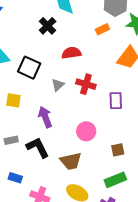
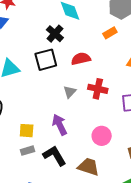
black square: (29, 68) -> (46, 60), moved, turned -35
yellow square: (13, 100) -> (27, 131), moved
brown trapezoid: (71, 161) -> (88, 167), turned -145

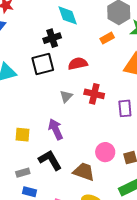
black cross: (55, 34) -> (52, 38), turned 30
pink circle: (102, 136) -> (105, 152), moved
gray rectangle: (28, 151) -> (23, 173), moved

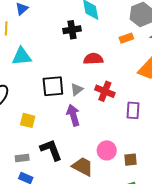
black square: (43, 64) -> (53, 86), moved
purple arrow: (56, 129) -> (73, 115), moved

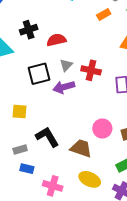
black cross: (72, 30) -> (29, 30), moved
red semicircle: (93, 59) -> (56, 40), moved
gray triangle: (77, 89) -> (66, 65), moved
purple arrow: (73, 115) -> (64, 87), moved, turned -80

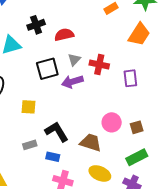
blue rectangle: (27, 169) -> (53, 157), moved

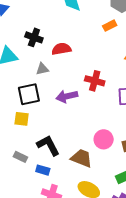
black cross: (36, 25) -> (34, 37), turned 36
gray triangle: (74, 60) -> (42, 69), moved, turned 32
black square: (47, 69) -> (29, 94), moved
gray rectangle: (30, 145) -> (20, 157), turned 40

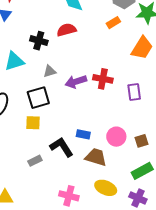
red semicircle: (61, 49) -> (67, 30), moved
purple arrow: (67, 96) -> (76, 82), moved
gray rectangle: (20, 157) -> (35, 161), turned -48
blue rectangle: (43, 170) -> (83, 134), moved

